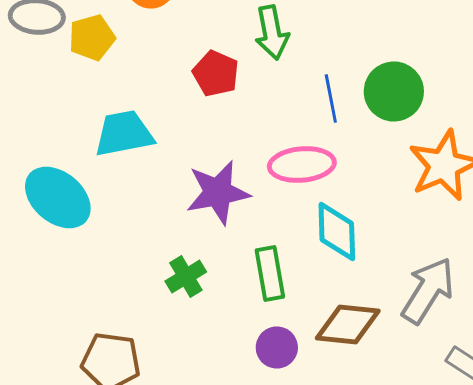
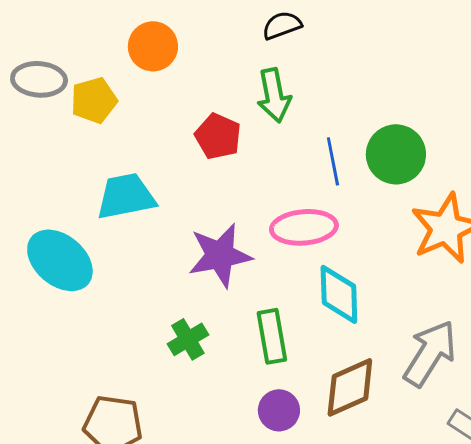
brown diamond: (348, 324) -> (350, 387), turned -30

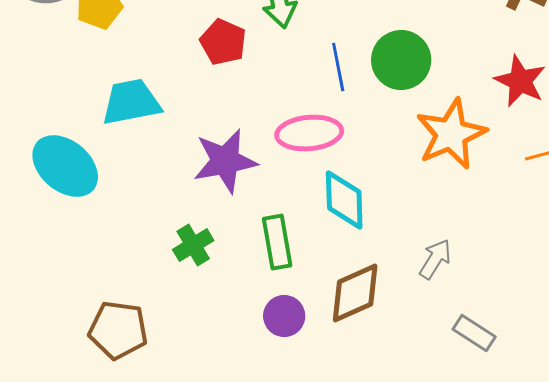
gray arrow: (430, 353) -> (435, 259), size x0.6

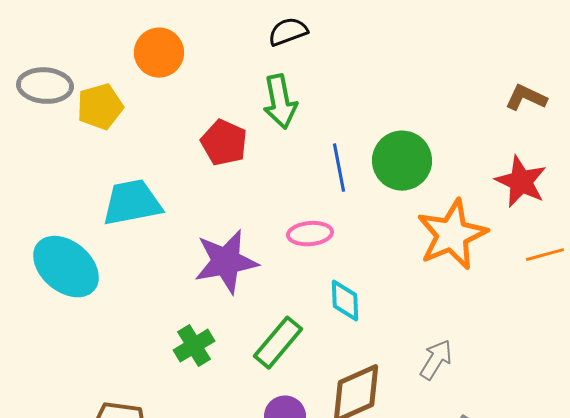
pink ellipse: (309, 133) -> (310, 234), size x0.7
cyan diamond: (344, 200) -> (345, 301), size x0.7
green rectangle: (277, 242) -> (278, 343), turned 50

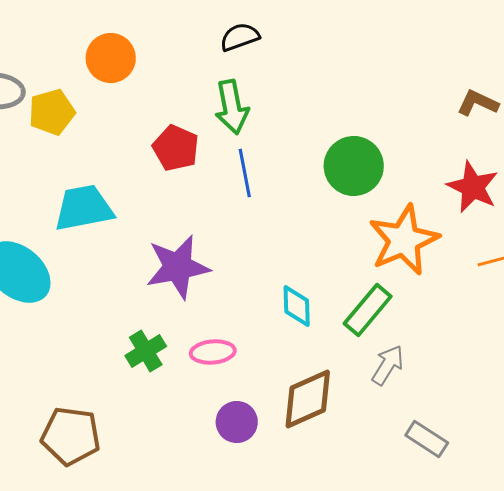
blue line: (339, 168) -> (245, 173), moved
pink ellipse: (310, 234) -> (213, 352), moved
green rectangle: (278, 343) -> (368, 310), moved

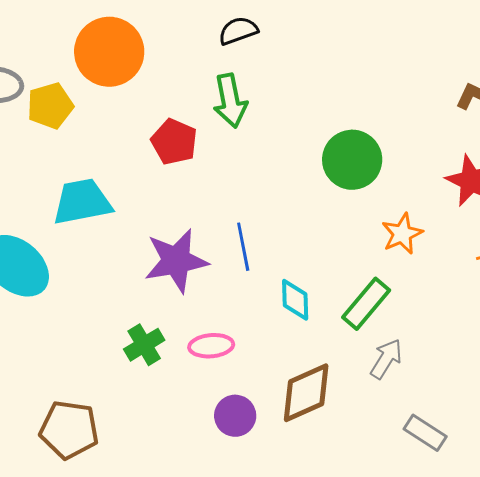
orange circle: (111, 58) -> (109, 52), size x1.4
blue line: (245, 173) -> (243, 247), moved
orange star: (404, 240) -> (402, 234), size x0.6

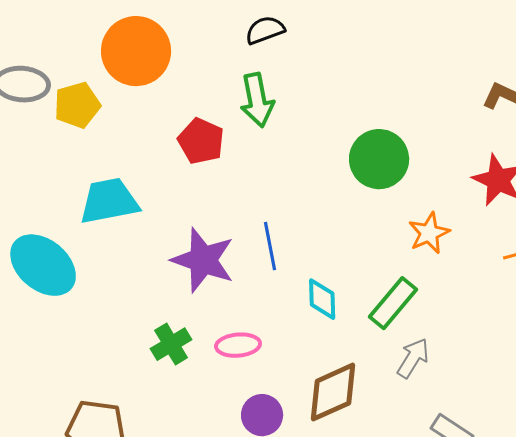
purple star: (176, 261) -> (203, 260), turned 30

